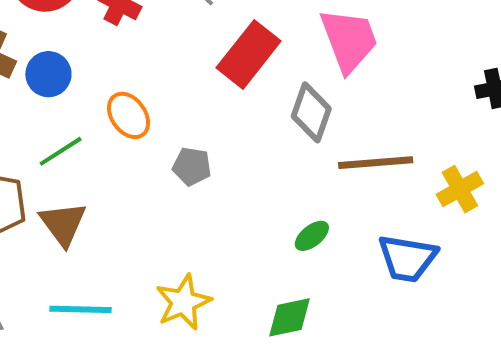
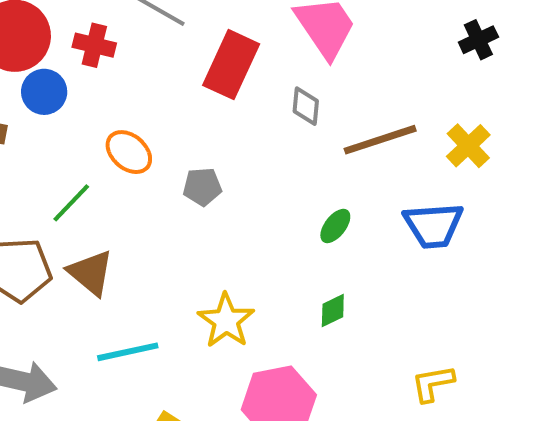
blue circle: (48, 74) -> (44, 92), moved
gray diamond: (311, 112) -> (306, 106), size x0.7
green diamond: (290, 317) -> (333, 310), size x0.7

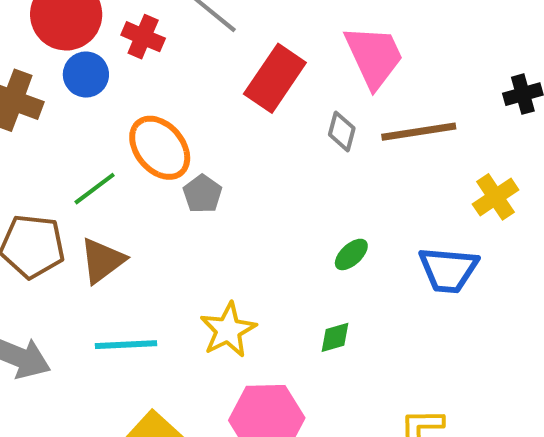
brown line: (380, 140) -> (419, 132), moved
orange ellipse: (129, 152) -> (160, 148), size x1.4
gray pentagon: (202, 187) -> (203, 194), moved, turned 30
brown triangle: (91, 273) -> (102, 261), turned 34

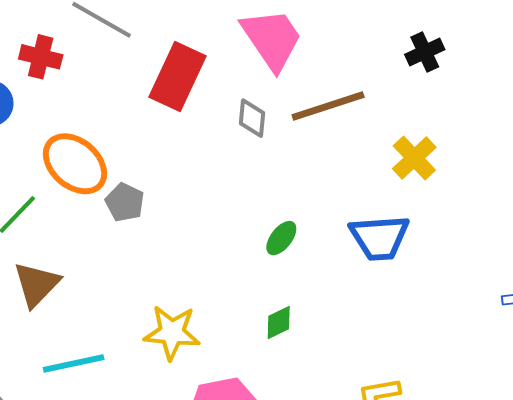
yellow star: (228, 330) -> (172, 333), turned -30

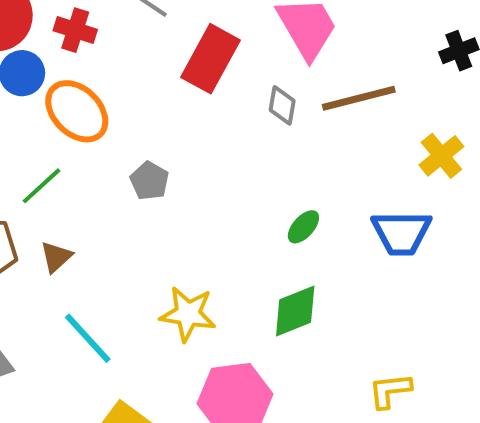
orange ellipse: (75, 164) -> (77, 111), moved
brown triangle: (37, 284) -> (56, 257), size x0.7
green diamond: (279, 323) -> (295, 311), size x1.6
cyan line: (74, 363) -> (88, 338), turned 56

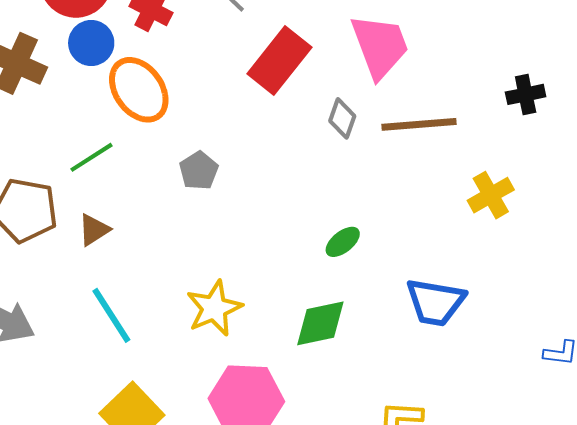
blue trapezoid: (401, 233) -> (435, 302), moved
yellow star: (188, 314) -> (214, 308), turned 30

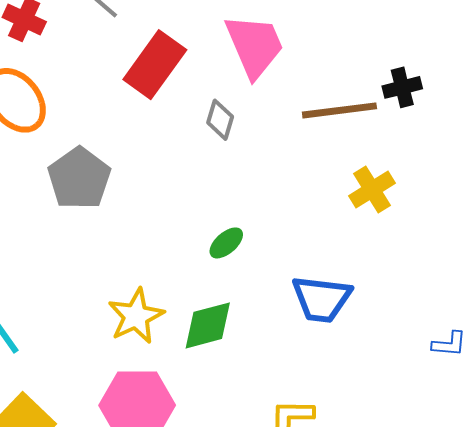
brown line: (419, 124) -> (339, 110), moved
gray pentagon: (199, 171) -> (79, 178), size x1.6
yellow star: (214, 308) -> (136, 316), moved

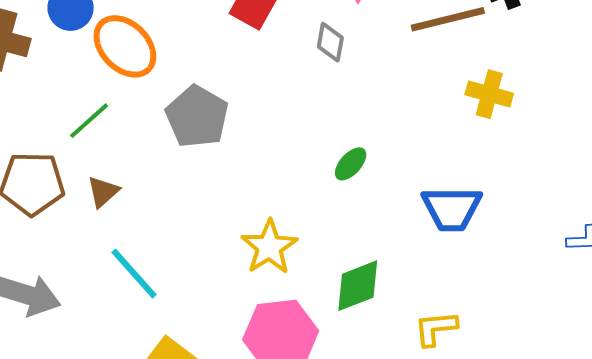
yellow cross: (372, 190) -> (489, 94), turned -36
green diamond: (208, 325) -> (358, 286), moved

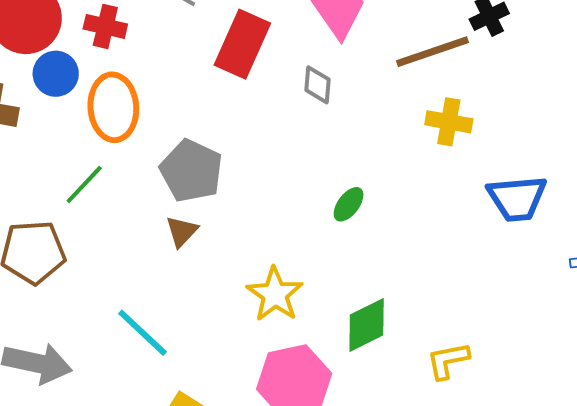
orange ellipse: (125, 46) -> (113, 107), turned 46
yellow cross: (489, 94) -> (449, 122), moved
brown triangle: (103, 192) -> (182, 231), moved
blue trapezoid: (452, 209) -> (517, 198), moved

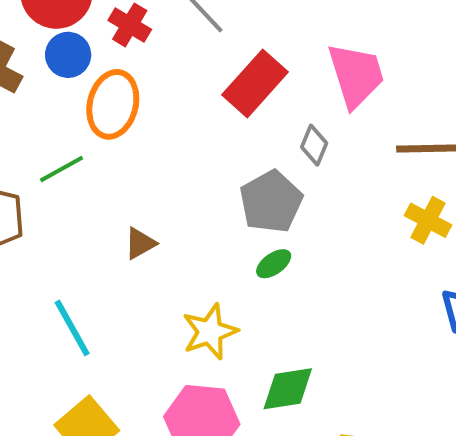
gray pentagon: (191, 171) -> (271, 202), moved
green ellipse: (349, 204) -> (274, 264), moved

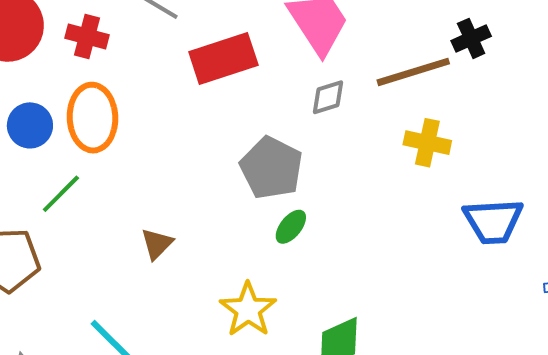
blue circle: (68, 55) -> (30, 125), moved
red rectangle: (255, 83) -> (223, 59), turned 46
gray diamond: (314, 145) -> (328, 97), moved, turned 66

